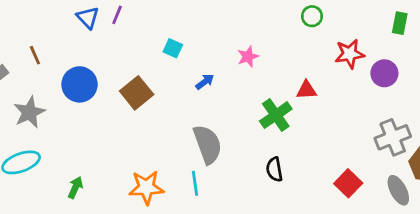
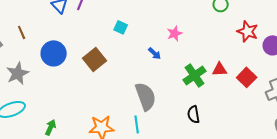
red star: (350, 54) -> (248, 31), turned 30
blue arrow: (205, 82) -> (155, 53), moved, turned 80
red triangle: (306, 90) -> (220, 69), moved
red square: (348, 183) -> (247, 77), moved

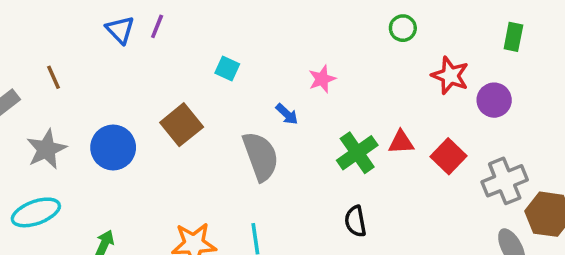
blue circle: (54, 53) -> (113, 147), moved
gray semicircle: (146, 96) -> (261, 156), moved

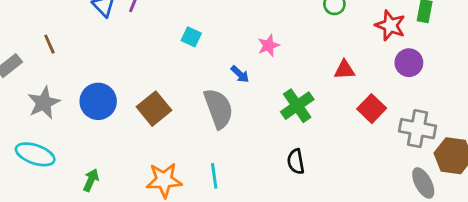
red star: (450, 75) -> (390, 25), moved
brown square: (182, 125) -> (154, 109), moved
red triangle: (401, 142) -> (344, 70), moved
gray cross: (505, 181) -> (418, 129), turned 33
cyan ellipse: (36, 212) -> (35, 154), turned 39

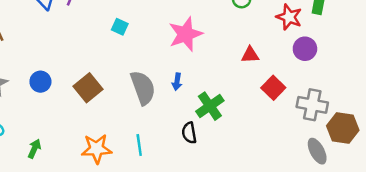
pink star: (269, 46) -> (186, 34), size x1.8
blue arrow: (240, 74) -> (177, 82), moved, turned 56
blue circle: (98, 101) -> (40, 82), size x0.7
green cross: (297, 106) -> (210, 106), moved
black semicircle: (296, 162) -> (189, 133), moved

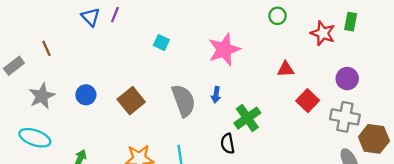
purple circle: (305, 49) -> (347, 79), moved

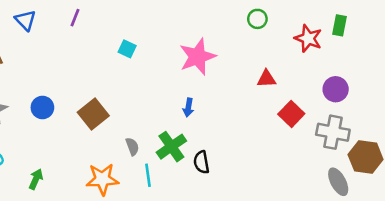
blue triangle: (91, 17) -> (25, 20), moved
gray semicircle: (183, 101) -> (132, 147), moved, size x0.5
green cross: (247, 118) -> (171, 147), moved

